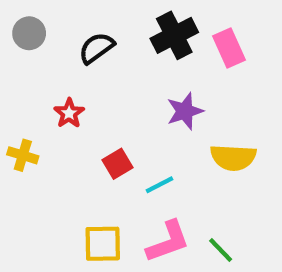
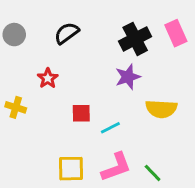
gray circle: (29, 33) -> (14, 35), moved
black cross: (174, 35) -> (135, 39), moved
pink rectangle: (229, 48) -> (176, 33), moved
red square: (117, 164) -> (81, 113), turned 30

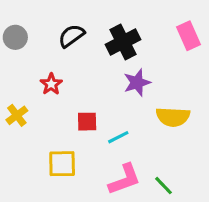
black cross: (135, 39) -> (123, 42), moved
yellow cross: (16, 107) -> (17, 115), turned 36
yellow square: (71, 169) -> (62, 164), moved

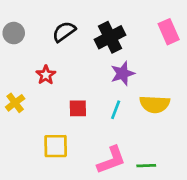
cyan line: (118, 137) -> (116, 110), moved, turned -42
green line: (164, 186) -> (146, 166), turned -48

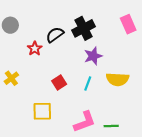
black semicircle: (64, 32) -> (55, 35), moved
red star: (46, 75) -> (35, 49), moved
red square: (78, 108) -> (59, 82), turned -32

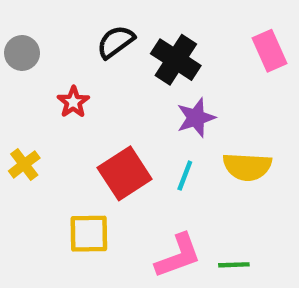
black cross: (84, 28) -> (176, 60), turned -30
black semicircle: (55, 35) -> (116, 42), moved
red square: (59, 82) -> (125, 173), size x1.6

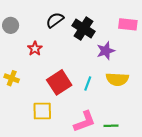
pink rectangle: (270, 51) -> (128, 24), turned -60
purple star: (196, 118) -> (106, 51), moved
yellow cross: (24, 164) -> (12, 78), turned -32

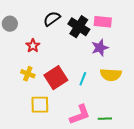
pink rectangle: (128, 24) -> (103, 22), moved
yellow cross: (12, 78) -> (28, 74), moved

